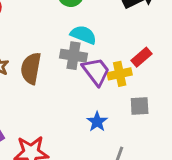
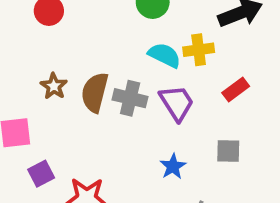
gray cross: (74, 56) -> (130, 98), moved
yellow cross: (120, 74) -> (199, 50), moved

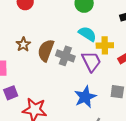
yellow cross: (199, 50) -> (105, 45), moved
blue star: (173, 166) -> (85, 97), size x1.5

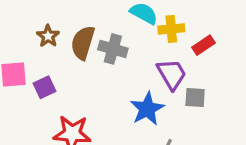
purple trapezoid: (91, 61) -> (172, 74), moved
purple square: (11, 93) -> (44, 87), moved

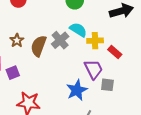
red rectangle: (204, 45) -> (115, 52), turned 72
gray cross: (113, 49) -> (60, 40), moved, turned 30

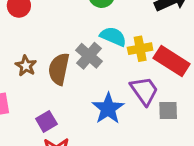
red rectangle: (115, 52) -> (172, 61), size x1.6
purple square: (13, 73) -> (46, 121), moved
blue star: (77, 90) -> (108, 108), moved

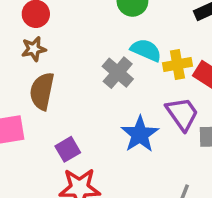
brown star: (26, 66) -> (34, 49), moved, turned 30
brown semicircle: (59, 69) -> (42, 91), moved

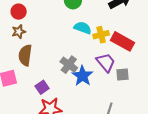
gray cross: (118, 73) -> (69, 65), moved

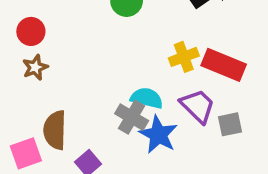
cyan semicircle: (83, 28) -> (147, 98), moved
brown semicircle: (25, 55) -> (55, 130), moved

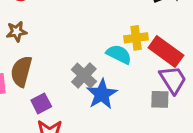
brown star: (35, 67) -> (17, 32), moved
cyan semicircle: (147, 98) -> (119, 54), moved
purple trapezoid: (198, 106) -> (173, 80), moved

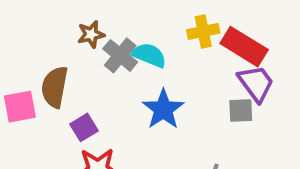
brown star: (17, 32) -> (91, 34), moved
cyan semicircle: (119, 54) -> (149, 55), moved
gray cross: (84, 75) -> (120, 55), moved

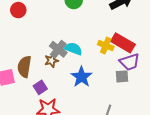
yellow cross: (203, 31) -> (106, 46), moved, turned 35
brown star: (91, 34) -> (51, 61), moved
purple trapezoid: (256, 83) -> (130, 62), turned 110

